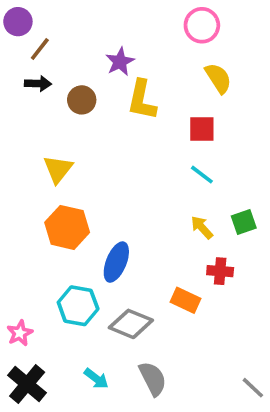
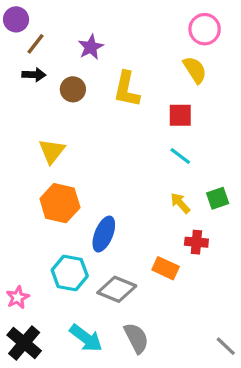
pink circle: (202, 25) -> (205, 29), moved
purple star: (120, 62) -> (91, 47), moved
cyan arrow: (96, 379) -> (86, 338), size x1.5

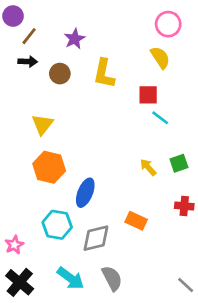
cyan line: (180, 156) -> (160, 118), moved
red cross: (196, 242) -> (184, 206), moved
gray diamond: (117, 289) -> (96, 238), turned -36

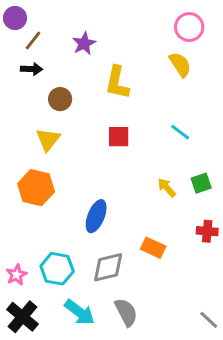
brown circle: (60, 74) -> (60, 99), moved
red square: (148, 95) -> (119, 137), moved
orange hexagon: (49, 167) -> (36, 188), moved
cyan hexagon: (57, 225) -> (57, 269), moved

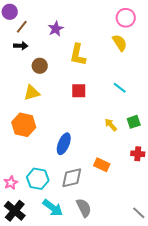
yellow triangle: (48, 140) -> (32, 93), turned 36

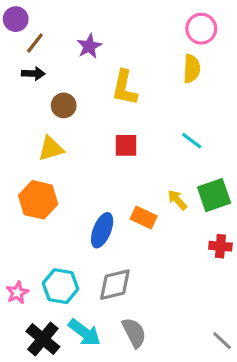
yellow semicircle: (120, 43) -> (192, 69), turned 36
green square: (134, 122) -> (214, 195), size x1.5
orange rectangle: (102, 165) -> (144, 217), moved
black cross: (15, 211) -> (43, 339), moved

